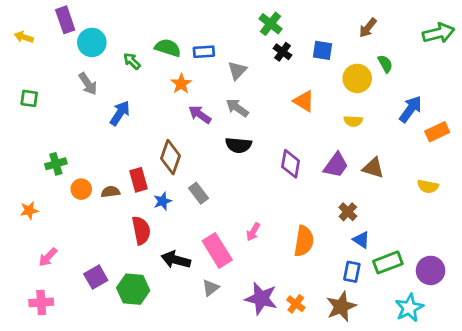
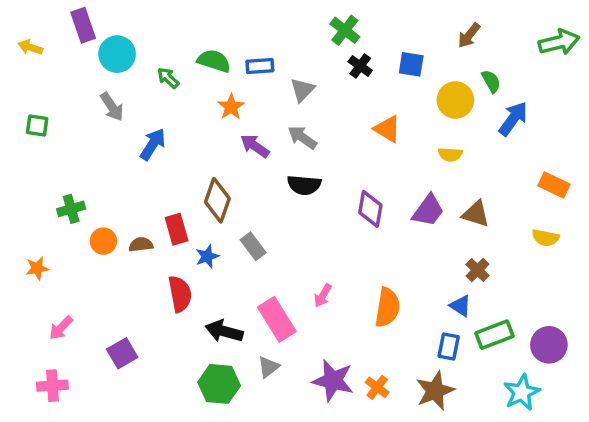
blue arrow: (411, 109) -> (513, 119), moved
orange rectangle: (437, 132) -> (554, 185), moved, turned 50
brown cross: (348, 212) -> (478, 270), moved
green hexagon: (133, 289) -> (219, 384), moved

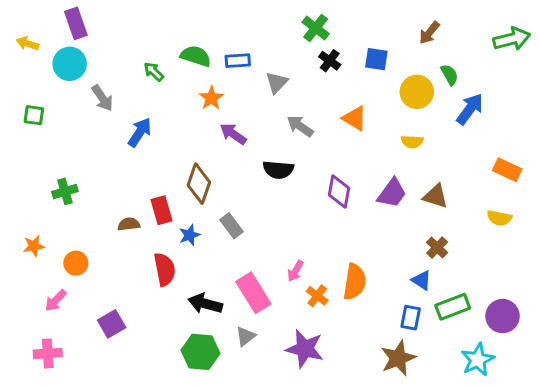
cyan circle: (117, 54) -> (70, 64), moved
gray arrow: (302, 137) -> (300, 126), moved
orange circle: (103, 241) -> (76, 263), moved
orange cross: (377, 387) -> (317, 296), moved

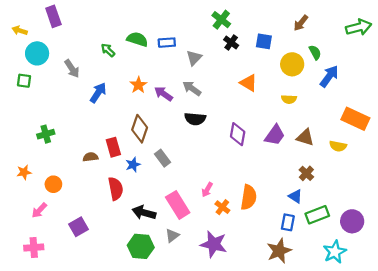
cyan circle: (70, 64) -> (37, 53), moved
orange star: (211, 98) -> (138, 85), moved
gray arrow: (300, 126) -> (192, 88), moved
orange rectangle: (507, 170) -> (355, 119), size x1.4
yellow semicircle: (499, 218) -> (338, 146), moved

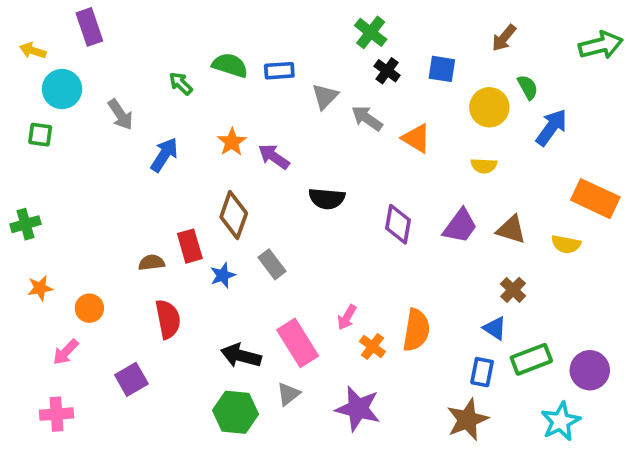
gray arrow: (192, 88) -> (367, 118), moved
green cross: (46, 134) -> (25, 224), moved
red semicircle: (116, 189) -> (168, 319), moved

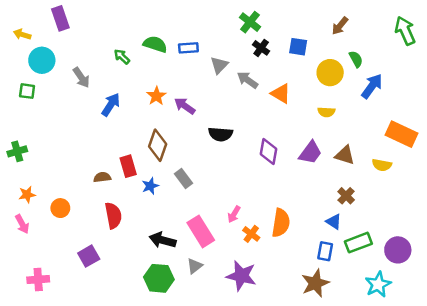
green arrow: (601, 45) -> (405, 31), turned -100
pink arrow: (66, 352) -> (22, 224), moved, turned -72

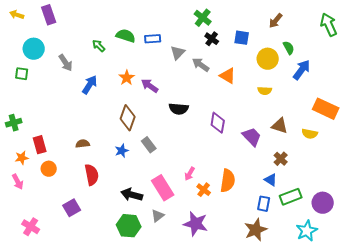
yellow arrow: (22, 34) -> (17, 15), moved
purple trapezoid: (310, 153) -> (252, 137), moved, turned -80
red rectangle: (128, 166) -> (40, 145), moved
pink cross: (38, 279) -> (31, 227), turned 36

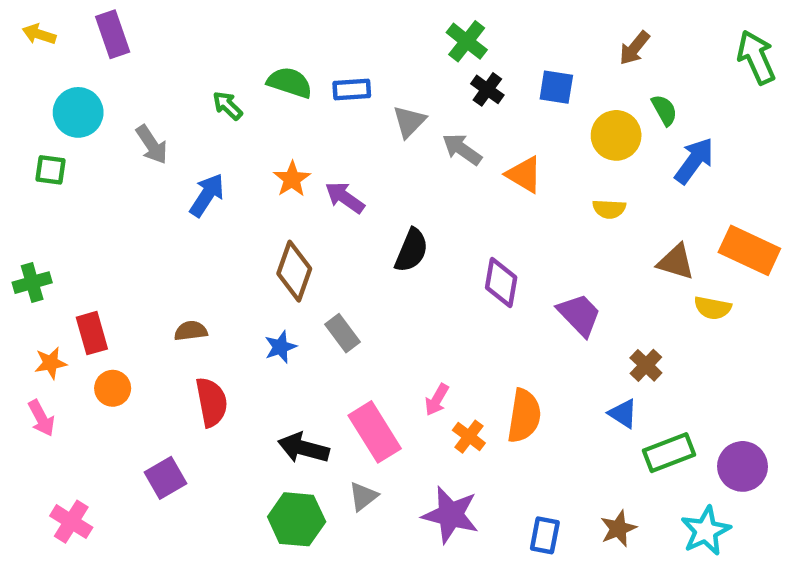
black semicircle: (179, 109) -> (411, 250), turned -72
brown triangle: (280, 126) -> (676, 262), moved
blue rectangle: (264, 204) -> (545, 535), moved
brown star: (256, 230) -> (618, 529), moved, size x0.7

